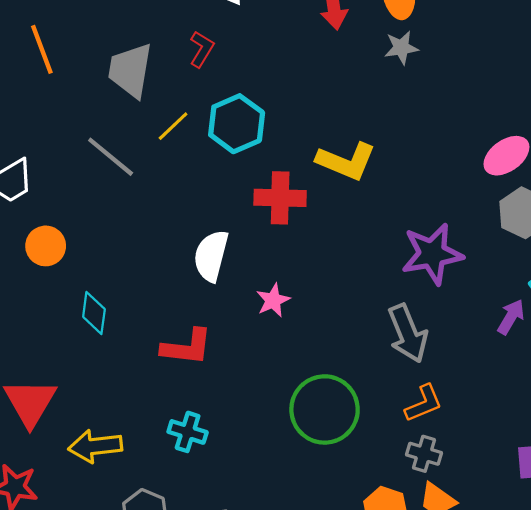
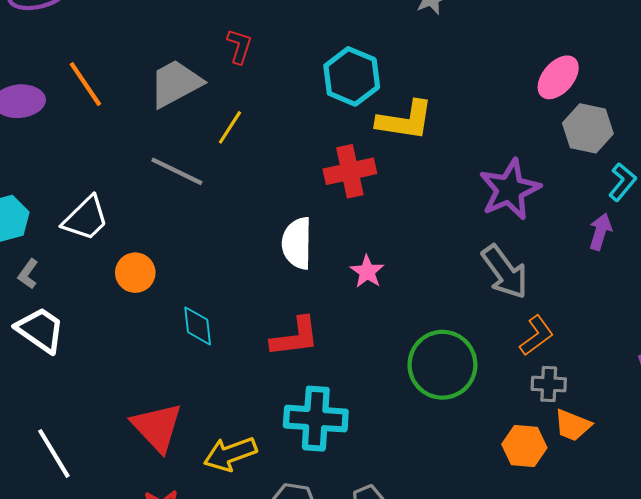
gray trapezoid: (130, 70) -> (176, 83), turned 66
cyan hexagon: (237, 124) -> (352, 76), moved
cyan cross: (188, 432) -> (316, 419), size x1.6

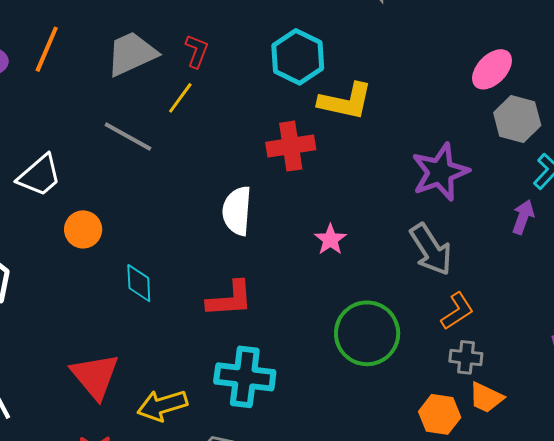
red L-shape: (239, 46) -> (197, 51), moved
orange line: (85, 84) -> (47, 49), turned 54
pink star: (367, 272) -> (330, 240), moved

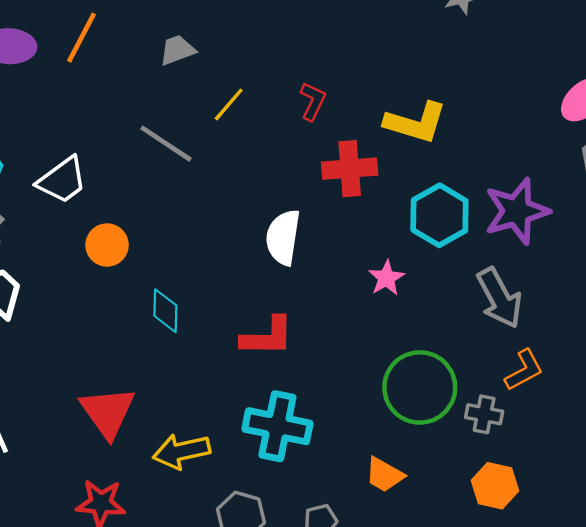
red L-shape: (197, 51) -> (313, 101), moved
gray trapezoid: (132, 54) -> (177, 50), size x0.6
cyan hexagon: (298, 57) -> (439, 215), moved
gray cross: (466, 357) -> (484, 414), moved
orange trapezoid: (486, 398) -> (384, 475), moved

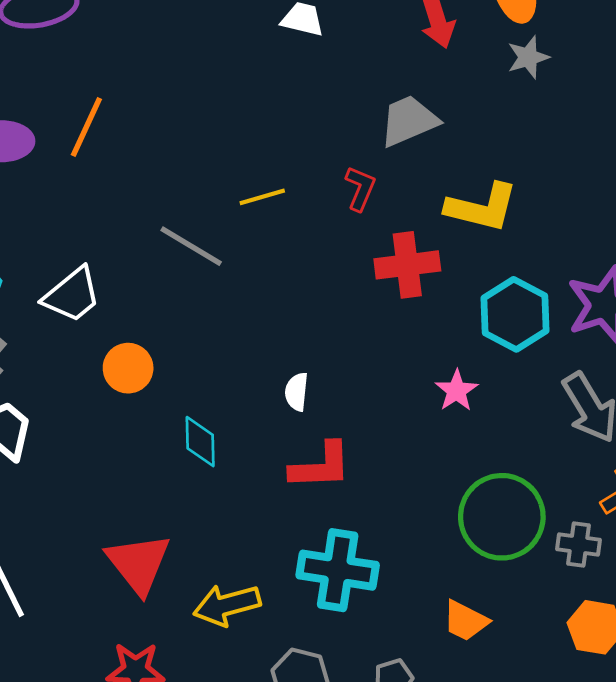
gray trapezoid: (177, 50) -> (409, 121), moved, size x1.4
yellow line: (229, 104) -> (262, 197), turned 36
white semicircle: (283, 237) -> (297, 392), moved, size x0.6

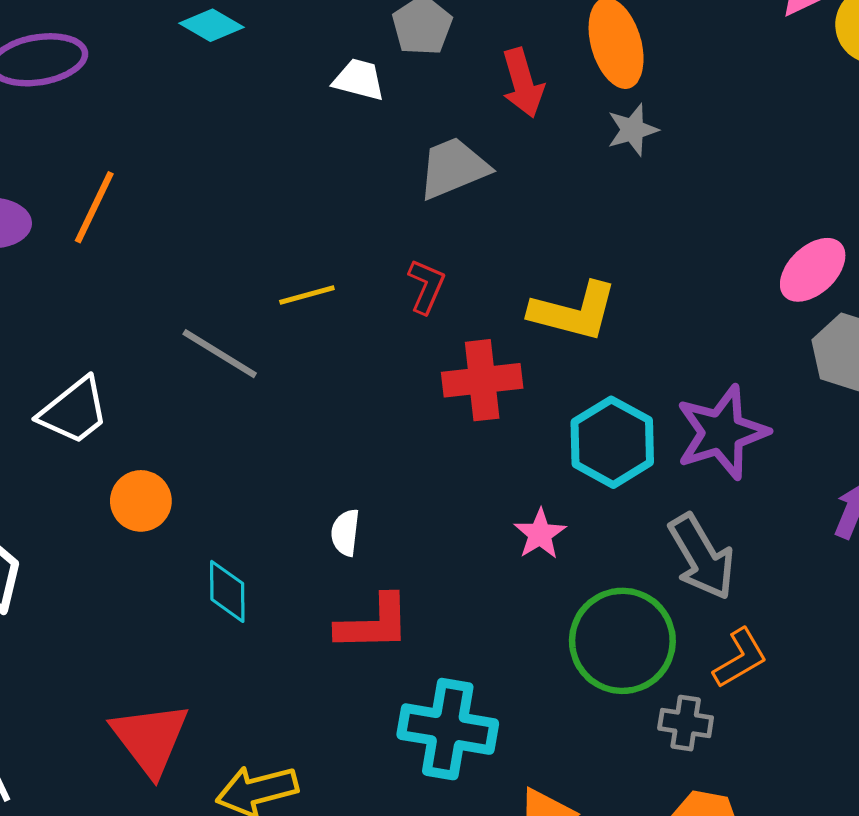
gray trapezoid: (409, 121) -> (453, 168), moved
green circle: (502, 517) -> (622, 641), moved
cyan cross: (338, 570) -> (448, 729), moved

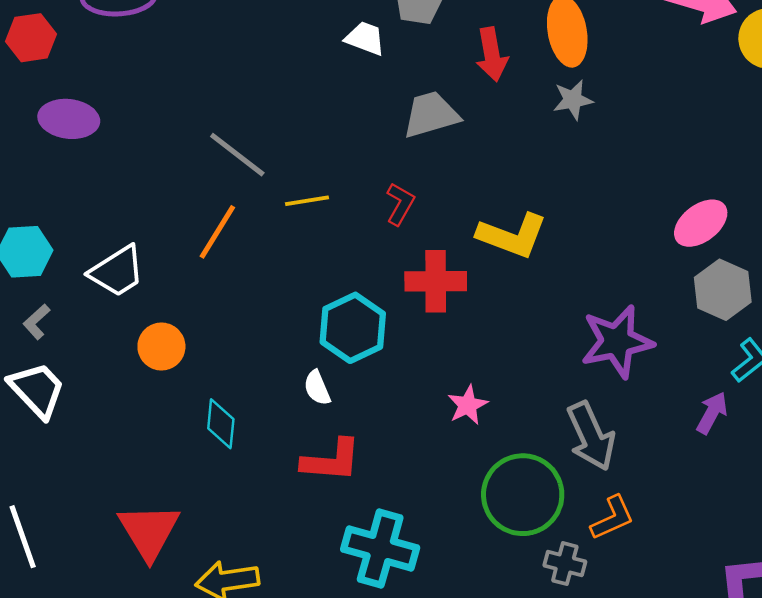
orange line: (94, 207) -> (217, 232), moved
gray line: (220, 354) -> (237, 155), moved
cyan hexagon: (612, 442) -> (353, 328), moved
white semicircle: (345, 533) -> (317, 388), turned -36

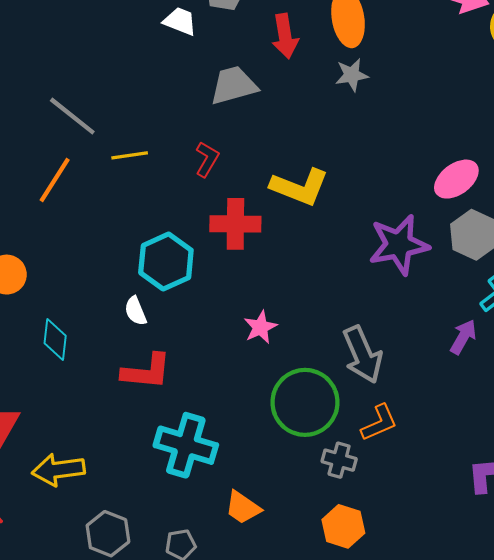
purple star: (617, 342) -> (399, 245), moved

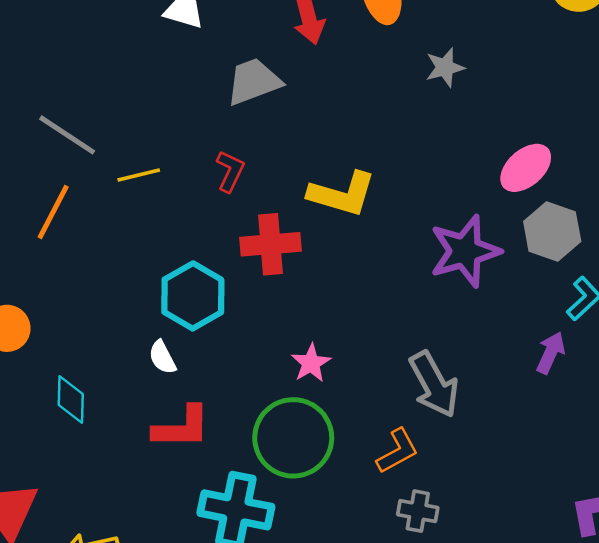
gray star: (352, 75) -> (445, 67), moved
green circle: (305, 402) -> (293, 438), moved
orange L-shape: (379, 423) -> (398, 451), moved

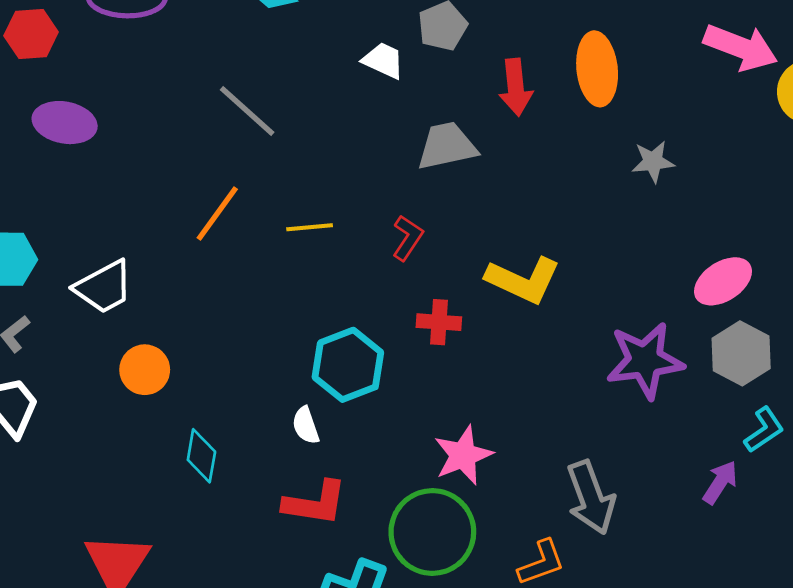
gray line: (67, 135) -> (247, 111), moved
orange line: (53, 212) -> (217, 213), moved
red cross: (271, 244) -> (439, 322), size x0.7
pink star: (311, 363) -> (463, 455), size x1.4

